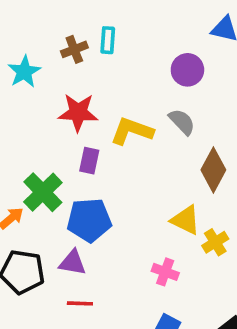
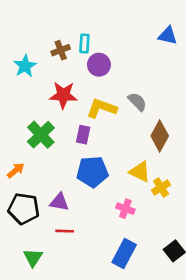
purple circle: (187, 70) -> (99, 65), moved
purple rectangle: (89, 161) -> (83, 135), moved
green cross: (43, 192) -> (41, 135), moved
blue pentagon: (89, 220) -> (92, 172), moved

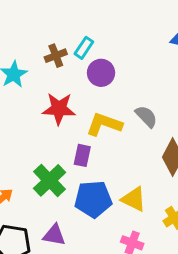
cyan rectangle: (84, 44) -> (84, 48), turned 30
green cross: (41, 135) -> (50, 180), moved
yellow triangle: (140, 172) -> (134, 199), moved

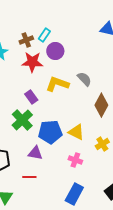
red star: (59, 109) -> (32, 62), moved
purple rectangle: (82, 155) -> (31, 97), moved, turned -48
purple triangle: (54, 235) -> (35, 153), moved

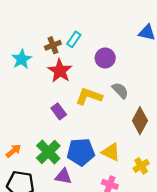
purple circle: (55, 51) -> (105, 58), moved
red star: (32, 62) -> (60, 71), turned 30
green cross: (22, 120) -> (48, 152), moved

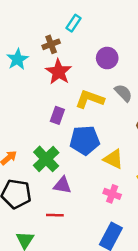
cyan rectangle: (74, 39) -> (74, 23), moved
purple rectangle: (59, 111) -> (57, 115), turned 56
blue pentagon: (81, 152) -> (85, 140), moved

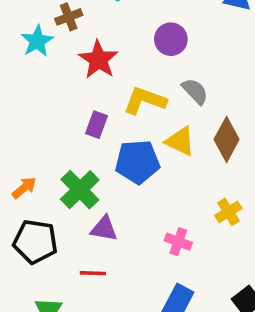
brown cross: (51, 44) -> (69, 17), moved
yellow triangle: (113, 159) -> (180, 141), moved

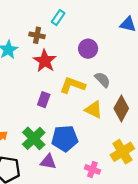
brown cross: (69, 17) -> (37, 35), moved, turned 32
blue pentagon: (137, 162) -> (65, 138), moved
yellow cross: (228, 212) -> (122, 152), size x1.5

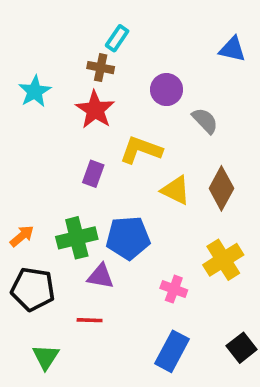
brown cross: (37, 35) -> (101, 68), moved
gray semicircle: (102, 80) -> (205, 121), moved
green cross: (34, 138) -> (77, 238), turned 30

